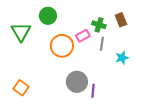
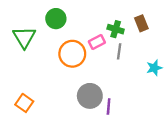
cyan star: (122, 58) -> (154, 68), moved

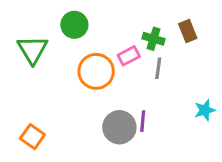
cyan star: (154, 68) -> (205, 110), moved
purple line: (109, 106) -> (143, 121), moved

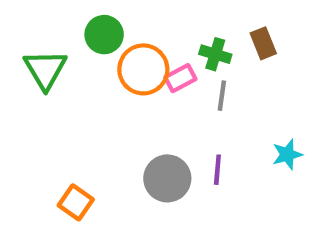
orange circle: (96, 71) -> (143, 69), moved
purple line: (143, 121) -> (217, 170), moved
orange square: (32, 137) -> (76, 202), moved

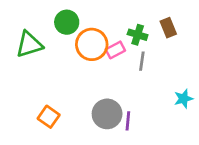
green triangle: (45, 69) -> (29, 44), turned 44
purple line: (217, 170) -> (128, 121), moved
orange square: (76, 202) -> (49, 117), moved

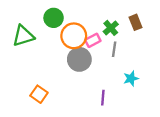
green cross: (138, 35) -> (111, 28), turned 32
cyan star: (183, 99) -> (131, 78), moved
gray circle: (107, 114) -> (79, 59), moved

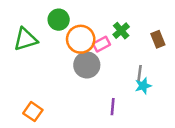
brown rectangle: (135, 22) -> (158, 39), moved
gray line: (114, 49) -> (140, 74), moved
orange square: (39, 94) -> (33, 112), moved

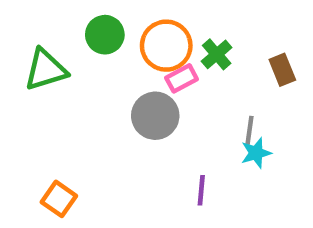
orange circle: (81, 39) -> (166, 46), moved

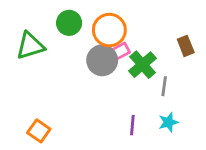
green cross: (217, 54) -> (142, 65), moved, size x1.4
gray circle: (155, 116) -> (102, 60), moved
cyan star: (256, 153) -> (168, 122), moved

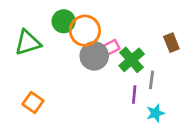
orange circle: (109, 30) -> (85, 31), moved
purple line: (132, 125) -> (134, 95), moved
orange square: (39, 131) -> (33, 103), moved

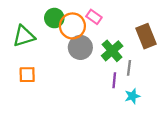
brown rectangle: (171, 43) -> (146, 36), size x1.5
pink rectangle: (110, 48) -> (94, 17), moved, turned 63
orange square: (33, 103) -> (27, 75), moved, turned -36

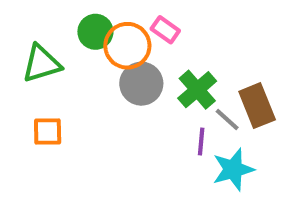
brown rectangle: (146, 36) -> (257, 106), moved
gray line: (129, 68) -> (227, 120), turned -56
cyan star: (132, 96) -> (233, 169), size x1.5

